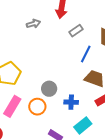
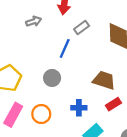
blue line: (86, 54) -> (65, 48), moved
gray circle: (49, 89) -> (52, 78), moved

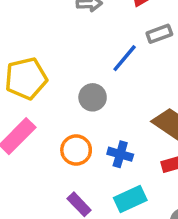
orange circle: (41, 114) -> (76, 150), moved

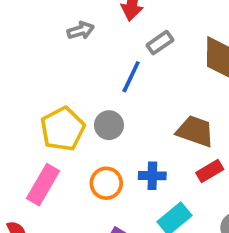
yellow pentagon: (26, 78) -> (63, 129), moved

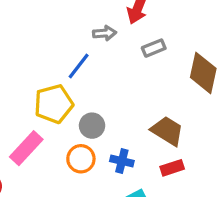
gray arrow: (81, 30) -> (105, 33), moved
blue line: (131, 77) -> (79, 66), moved
gray circle: (109, 125) -> (92, 126), moved

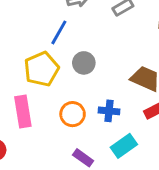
gray circle: (92, 126) -> (84, 63), moved
pink rectangle: (26, 148) -> (23, 112), turned -44

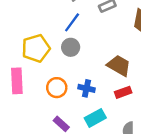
blue line: (59, 32) -> (72, 22), moved

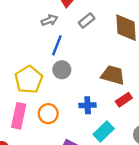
pink rectangle: (17, 81) -> (19, 116), turned 30
orange circle: (57, 88) -> (48, 114), moved

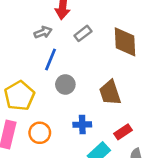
gray circle: (62, 70) -> (65, 84), moved
brown trapezoid: (113, 75) -> (110, 93), turned -125
red rectangle: (124, 100) -> (123, 132), moved

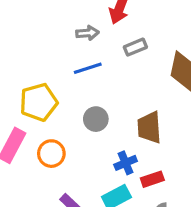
blue line: (51, 60) -> (88, 68), turned 35
gray circle: (65, 84) -> (96, 119), moved
blue cross: (82, 125) -> (126, 163), moved, turned -36

